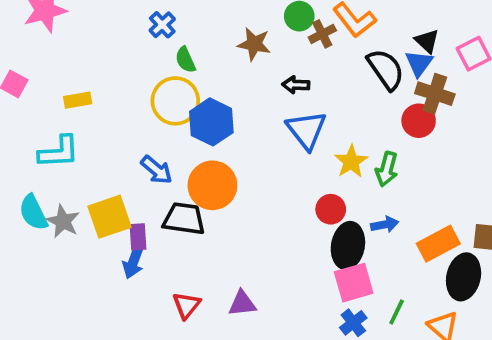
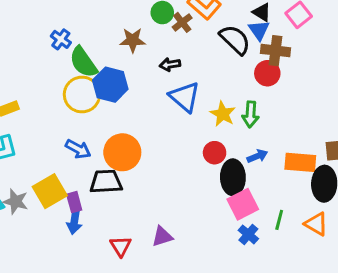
green semicircle: (185, 60) -> (83, 62), size x1.6
blue hexagon: (211, 122) -> (110, 85), moved
orange rectangle: (438, 244) -> (300, 162), turned 44

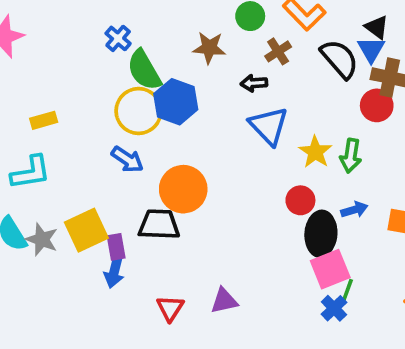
brown cross: (182, 22) -> (278, 51), moved
blue arrow: (78, 149) -> (127, 159), moved
green line: (279, 220) -> (347, 292), moved

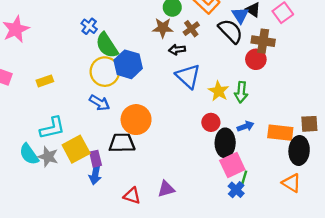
brown star: (209, 48) -> (163, 28), moved
blue triangle: (371, 50) -> (240, 15), moved
cyan L-shape: (31, 172) -> (52, 128), moved
red triangle: (170, 308) -> (132, 196), turned -42

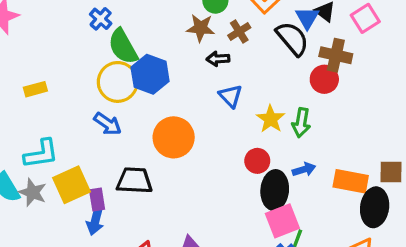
blue triangle: (188, 76) -> (231, 96), size x0.7
orange circle: (136, 120) -> (174, 137), moved

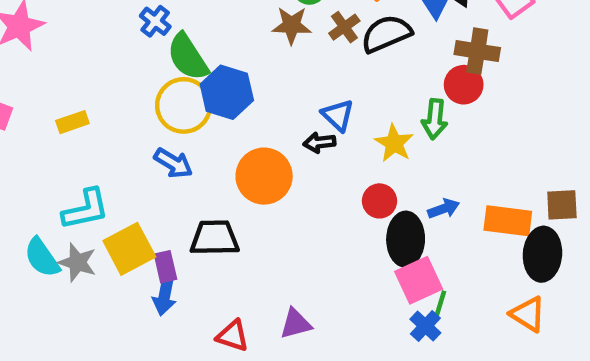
black semicircle: (292, 39) -> (386, 34), moved, turned -69
black arrow: (218, 59) -> (319, 143), moved
green arrow: (301, 123) -> (435, 119), moved

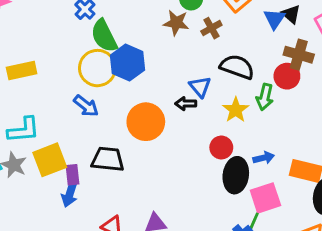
black semicircle: (386, 34) -> (237, 67), moved, turned 36
yellow rectangle: (72, 122) -> (22, 70), size x1.4
pink square: (419, 280) -> (265, 198), moved

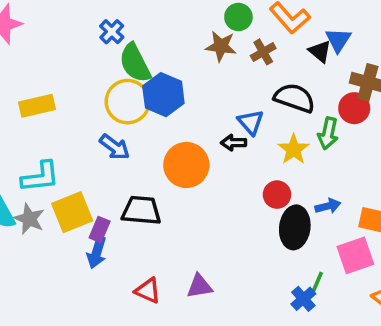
black triangle: (291, 14) -> (320, 51), moved
purple rectangle: (73, 175) -> (100, 230), turned 30
pink square: (265, 198) -> (355, 255), moved

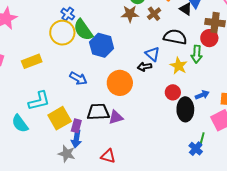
yellow circle: (128, 102) -> (62, 33), moved
gray star: (29, 219) -> (67, 154), moved
purple triangle: (199, 286) -> (116, 117), moved

